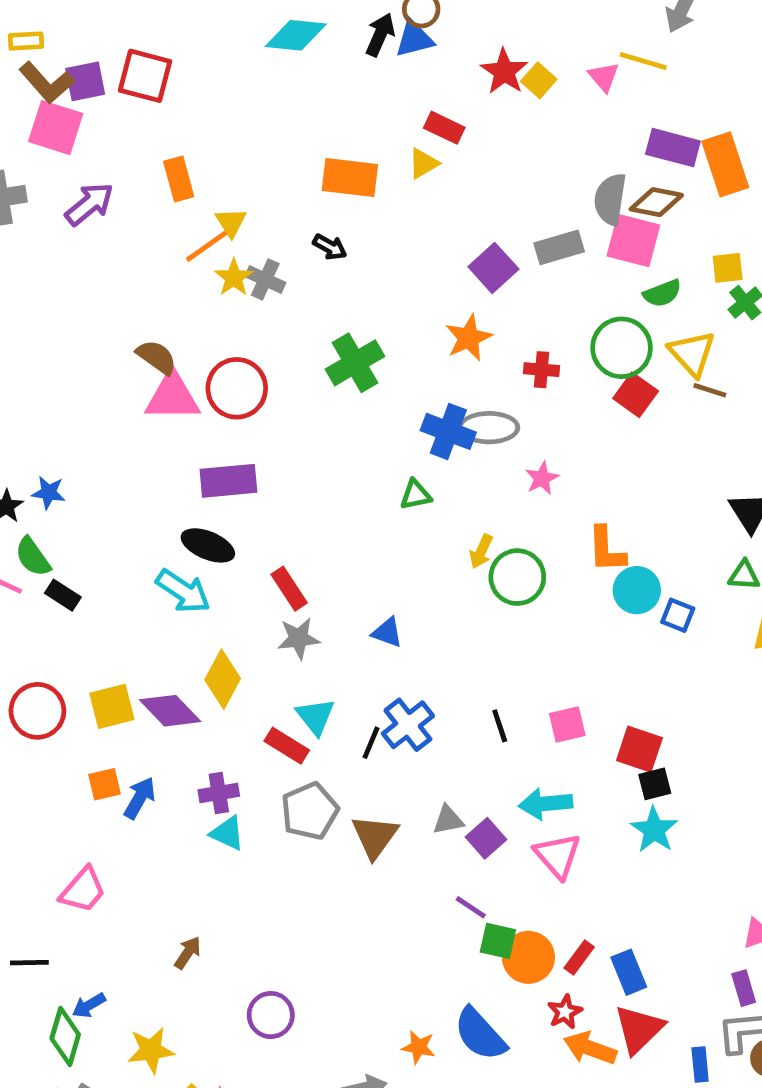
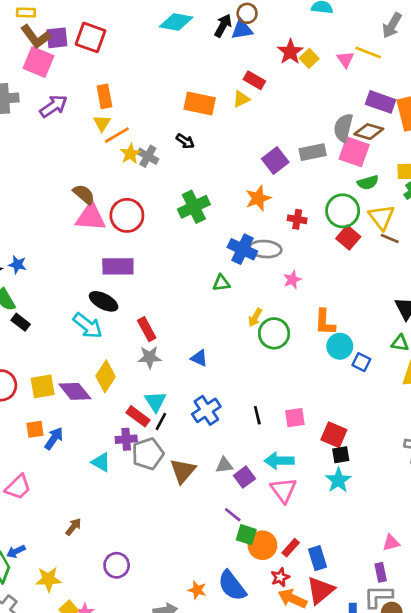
yellow triangle: (231, 222) -> (102, 123), moved
black line: (371, 743) -> (161, 421), moved
purple cross: (219, 793) -> (126, 439), moved

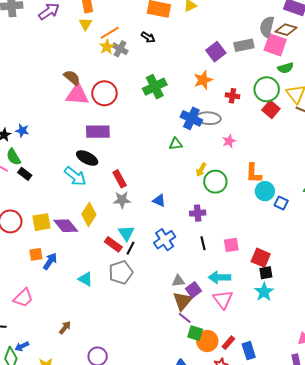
orange line: (117, 135) -> (110, 33), moved
purple cross: (126, 439) -> (198, 213), moved
brown triangle: (183, 471) -> (183, 301), moved

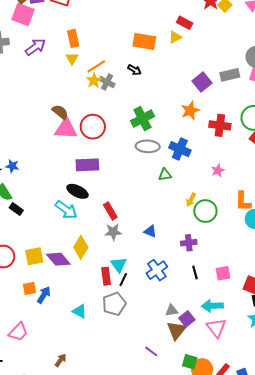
red cross: (232, 96) -> (220, 125), size x1.5
gray ellipse: (209, 118) -> (148, 146), moved
red rectangle: (113, 244) -> (106, 276), turned 48
purple line: (185, 318) -> (151, 351), moved

